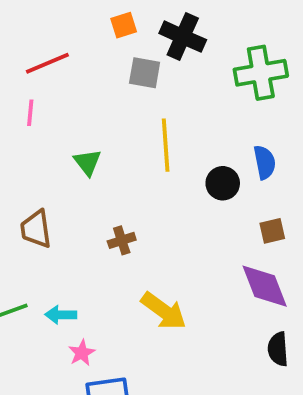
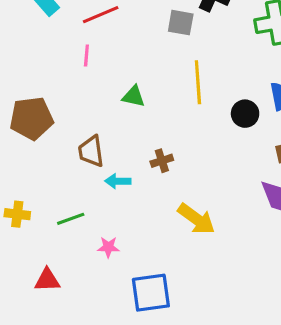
green triangle: (87, 162) -> (134, 96), turned -40
cyan arrow: (61, 315) -> (118, 181), moved
pink star: (82, 353) -> (108, 247), moved, turned 30

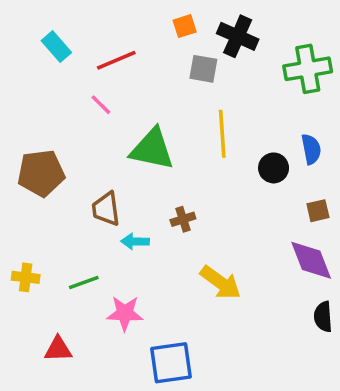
pink line: (86, 56) -> (101, 105), turned -50
green triangle: (134, 96) -> (152, 149), size x1.8
pink star: (108, 247) -> (125, 313), size x1.5

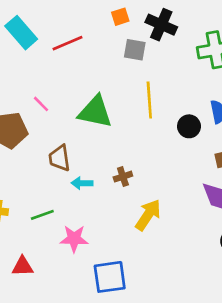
cyan rectangle: (56, 47) -> (21, 33), size x1.4
pink line: (101, 105) -> (41, 104), moved
brown cross: (183, 219) -> (123, 177), moved
yellow arrow: (221, 282) -> (148, 215), turned -92

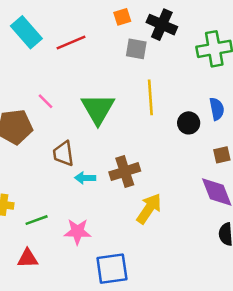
green triangle: (95, 112) -> (98, 109), turned 48
brown cross: (123, 177) -> (125, 172), size x1.6
green line: (42, 215) -> (37, 220), moved

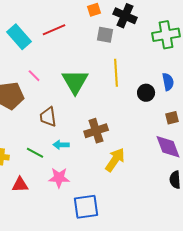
cyan rectangle: (26, 32) -> (19, 37), moved
cyan arrow: (85, 178) -> (61, 145), moved
green line: (37, 220) -> (35, 153), moved, turned 48
red triangle: (28, 258) -> (20, 185), moved

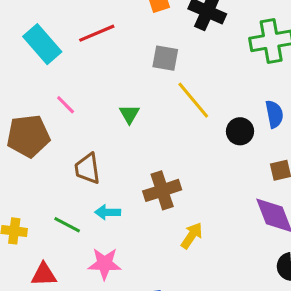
gray square: (105, 35) -> (165, 58), moved
yellow line: (116, 73) -> (193, 100), turned -36
green triangle: (75, 82) -> (129, 114), size x0.5
yellow arrow: (115, 160) -> (192, 236), size x0.7

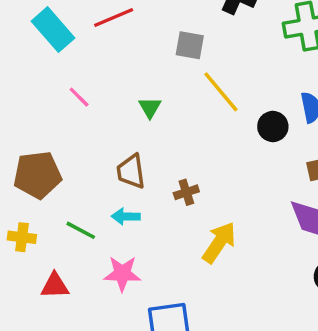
brown pentagon: (28, 136) -> (38, 175), moved
brown trapezoid: (87, 169) -> (131, 171), moved
brown cross: (162, 190) -> (186, 192), size x0.6
yellow arrow: (192, 236) -> (219, 242), size x1.4

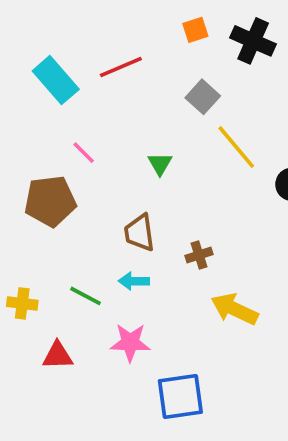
gray square: (190, 45) -> (203, 97), turned 32
brown pentagon: (38, 175) -> (50, 201), moved
yellow arrow: (219, 242) -> (234, 309), turned -99

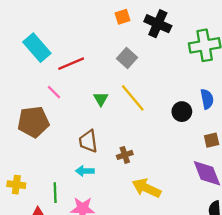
red line: (121, 67) -> (71, 64), moved
yellow line: (236, 147) -> (133, 98), moved
green line: (85, 296) -> (55, 193), moved, turned 60

